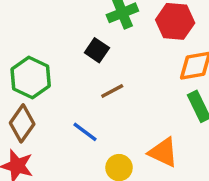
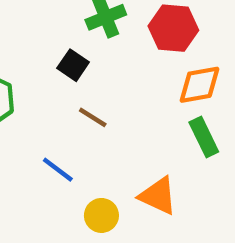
brown line: (112, 91) -> (93, 117), turned 60

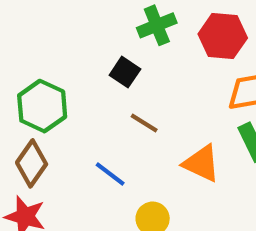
orange triangle: (158, 196) -> (201, 163), moved

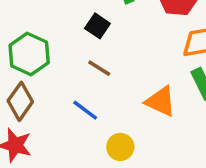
brown line: (144, 123) -> (99, 68), moved

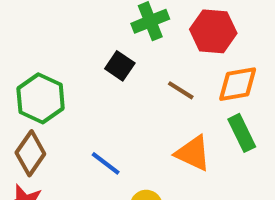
brown line: (99, 68) -> (181, 90), moved

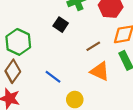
brown line: (181, 90) -> (93, 46), moved, turned -64

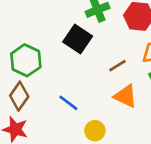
black square: (61, 25) -> (78, 39), size x1.5

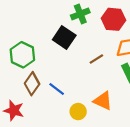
brown diamond: (19, 96) -> (32, 84), moved
orange triangle: (125, 96) -> (103, 101), moved

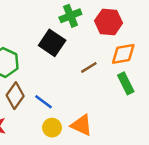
orange triangle: (103, 101) -> (82, 125), moved
yellow circle: (78, 112) -> (52, 128), moved

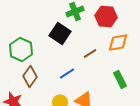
green rectangle: (126, 83) -> (120, 80), moved
blue line: (43, 102) -> (67, 74), moved, turned -70

